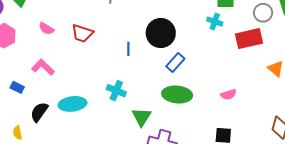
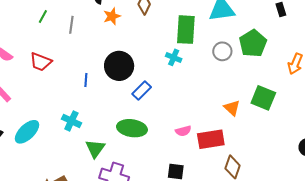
red rectangle: (249, 39) -> (211, 139), moved
blue rectangle: (175, 62) -> (142, 91), moved
cyan ellipse: (73, 104) -> (27, 132), turned -40

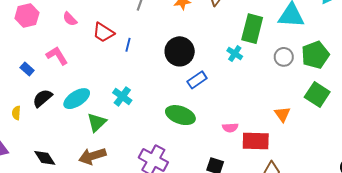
blue line: (86, 80) -> (128, 45), moved
green square: (263, 98) -> (317, 95), moved
green triangle: (95, 149) -> (97, 122), moved

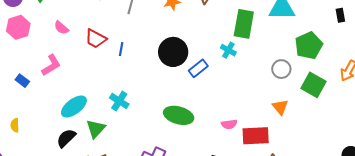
pink L-shape: (57, 56) -> (51, 65), turned 95
gray circle: (284, 57) -> (281, 69), moved
blue rectangle: (197, 80) -> (198, 68), moved
black semicircle: (42, 98) -> (66, 138), moved

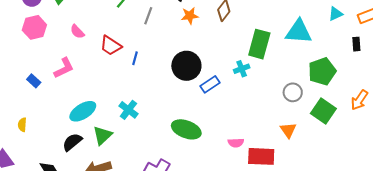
cyan cross: (228, 50) -> (242, 69), turned 35

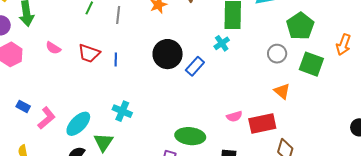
pink L-shape: (64, 68) -> (47, 118), moved
green ellipse: (186, 129) -> (190, 136), moved

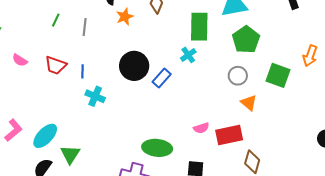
green pentagon: (300, 26) -> (246, 40), moved
gray circle: (277, 54) -> (238, 76), moved
cyan cross: (122, 111) -> (95, 96), moved

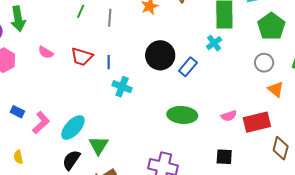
green ellipse: (157, 148) -> (182, 115), moved

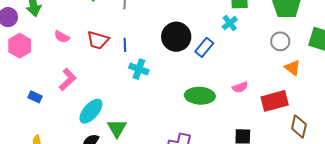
pink semicircle: (229, 116) -> (240, 87), moved
pink L-shape: (41, 123) -> (68, 79), moved

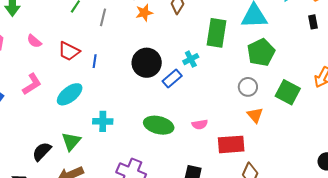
cyan cross: (230, 23) -> (191, 59), moved
cyan cross: (139, 69) -> (103, 121), moved, turned -30
cyan ellipse: (91, 111) -> (70, 94), moved

